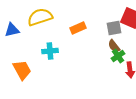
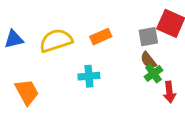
yellow semicircle: (40, 17) -> (56, 41), moved
cyan cross: (50, 51) -> (89, 76), moved

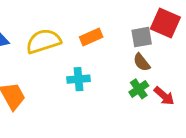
green cross: (154, 74) -> (139, 89), moved
red arrow: (169, 92) -> (164, 96), turned -42

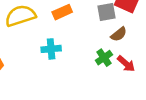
brown semicircle: (142, 62) -> (119, 34), moved, turned -91

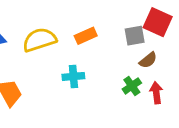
red arrow: (126, 64) -> (156, 93), turned -138

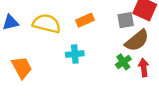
yellow semicircle: (39, 40) -> (47, 24), turned 32
brown semicircle: (148, 60) -> (137, 40), size x1.6

